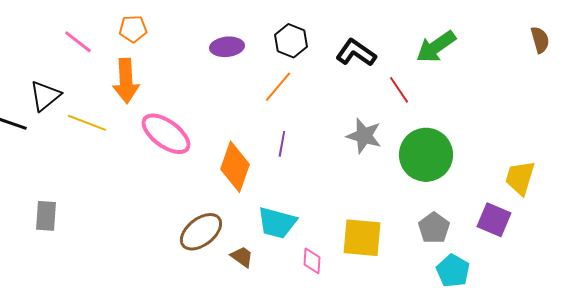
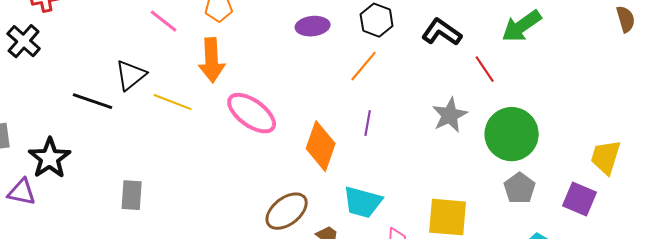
gray star: (364, 136) -> (450, 115), turned 30
gray pentagon: (434, 228) -> (520, 188), moved

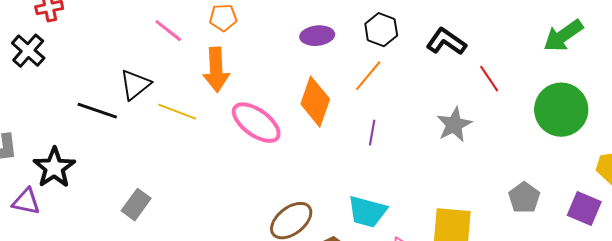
green arrow: (522, 26) -> (563, 36), moved
green circle: (512, 134) -> (561, 110), moved
orange diamond: (321, 146) -> (315, 102), moved
gray rectangle: (132, 195) -> (136, 205), turned 32

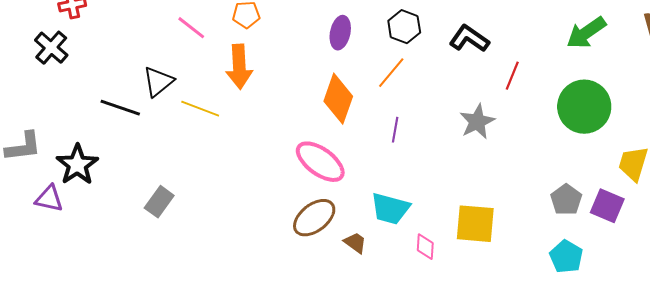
purple ellipse: (317, 36) -> (340, 33), turned -72
red line: (489, 79) -> (512, 76), turned 56
pink ellipse: (256, 123) -> (320, 162), moved
gray pentagon: (524, 198) -> (566, 200), moved

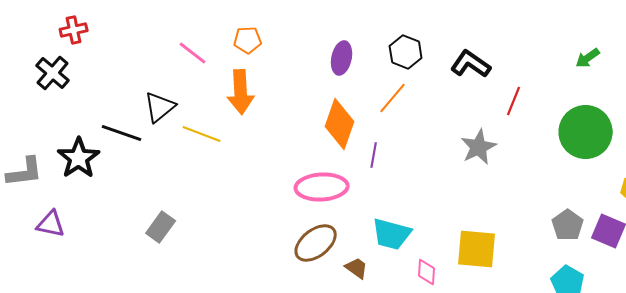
green arrow: (586, 33) -> (588, 58), size x0.6
purple line: (395, 130) -> (374, 155), moved
pink ellipse: (320, 162) -> (322, 187), turned -39
black star: (77, 165) -> (79, 158), moved

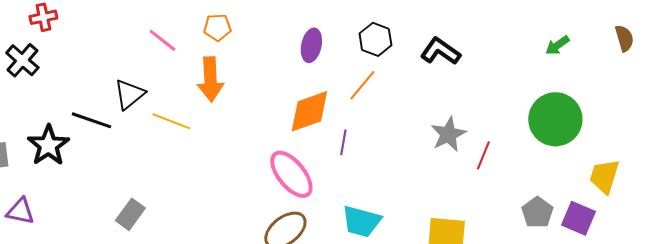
red line: (514, 101) -> (483, 155), moved
orange diamond: (340, 124) -> (309, 111), turned 51
pink ellipse: (322, 187) -> (291, 174), turned 54

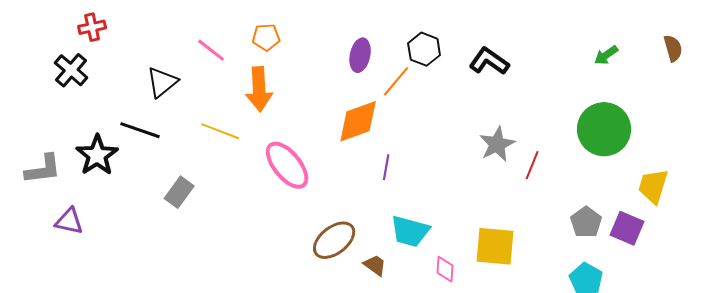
orange line: (362, 85) -> (396, 81), moved
black triangle: (129, 94) -> (162, 82), moved
purple line: (343, 142) -> (386, 167), moved
pink ellipse: (291, 174) -> (287, 165), moved
gray rectangle: (130, 214) -> (179, 192), moved

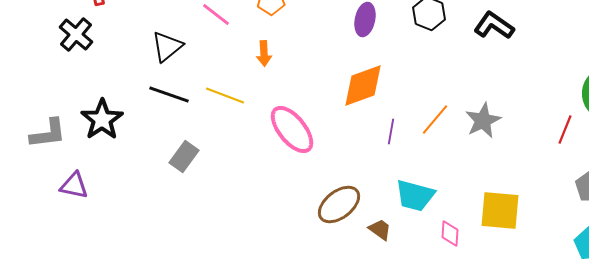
orange line: (396, 81) -> (435, 120), moved
orange arrow: (259, 89) -> (264, 54), size x0.6
black line: (140, 130) -> (169, 94), moved
gray star: (497, 144) -> (483, 120), moved
red line: (532, 165) -> (565, 130), moved

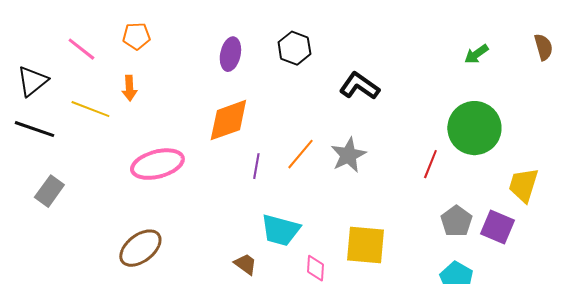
black L-shape: (494, 26) -> (359, 86), moved
yellow line: (225, 96) -> (90, 109), moved
pink ellipse: (292, 130) -> (157, 164), turned -66
brown ellipse: (339, 204) -> (140, 248), moved

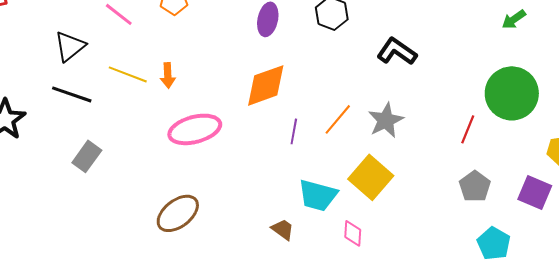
orange arrow: (129, 88) -> (168, 75), moved
gray pentagon: (456, 221) -> (475, 186), moved
yellow square: (365, 245) -> (371, 177), moved, turned 36

